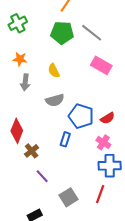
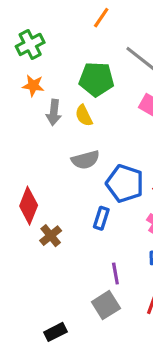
green pentagon: (62, 33) -> (96, 79), moved
orange star: (20, 59) -> (33, 86), moved
gray arrow: (25, 82) -> (54, 112), moved
purple line: (42, 176) -> (115, 273), moved, turned 32

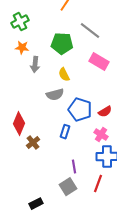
yellow semicircle: (84, 116) -> (64, 75), moved

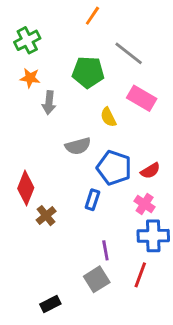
yellow semicircle: (64, 75) -> (108, 117), moved

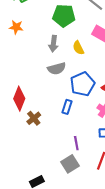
orange star: (30, 78) -> (16, 27), moved
gray arrow: (49, 103) -> (53, 44), moved
blue pentagon: (114, 168) -> (82, 84), turned 30

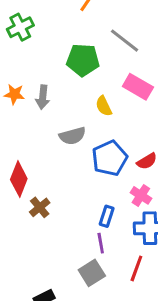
orange star: (16, 27) -> (14, 94), moved
gray arrow: (53, 44) -> (43, 97), moved
blue rectangle: (67, 107) -> (107, 216), moved

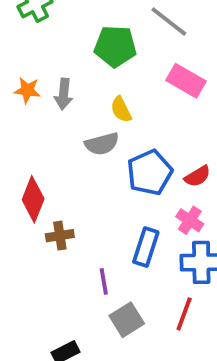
yellow semicircle: (104, 106) -> (121, 109), moved
brown cross: (40, 207) -> (60, 236), turned 30
blue rectangle: (107, 216) -> (146, 247), size x1.4
purple line: (101, 243) -> (104, 281), moved

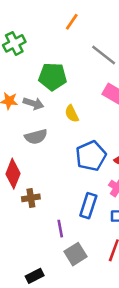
green pentagon: (115, 46) -> (53, 77), moved
gray arrow: (64, 94) -> (33, 103), turned -78
gray semicircle: (102, 144) -> (36, 137), moved

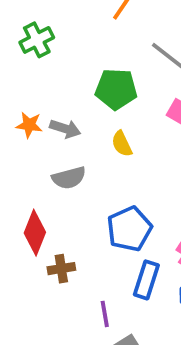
green pentagon: (53, 77) -> (116, 89), moved
blue pentagon: (91, 156) -> (129, 229), moved

